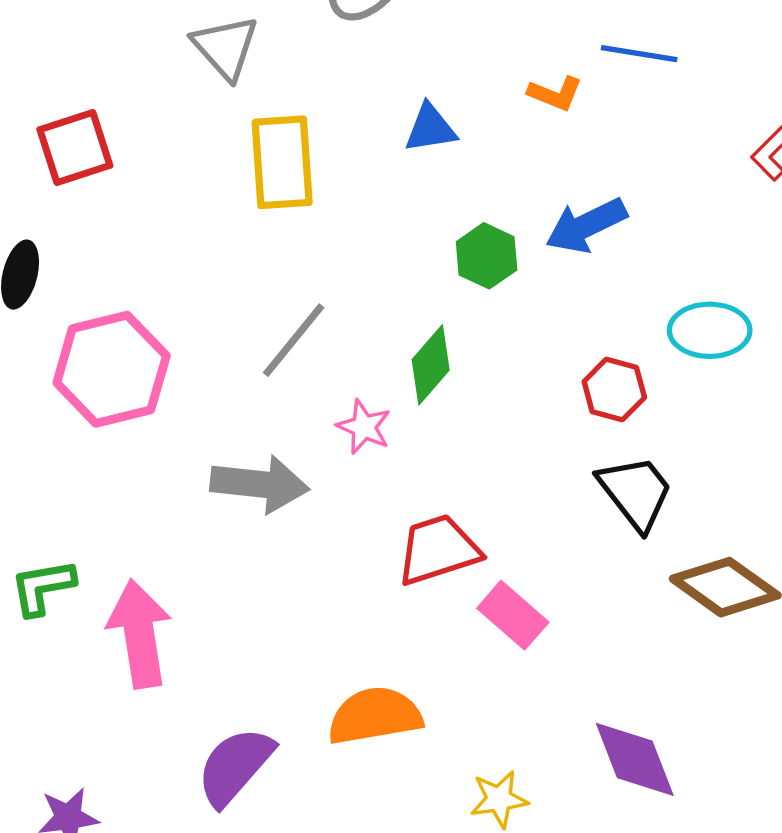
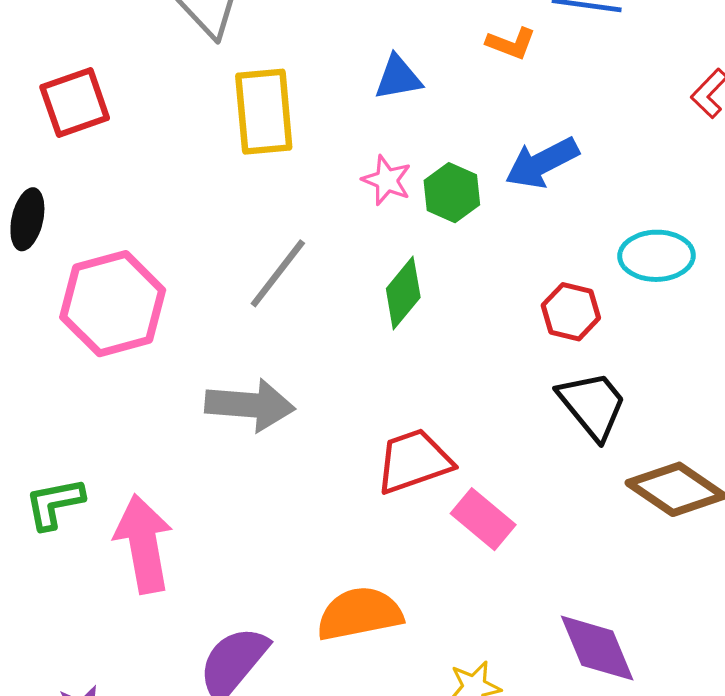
pink star: (364, 427) -> (387, 180), moved

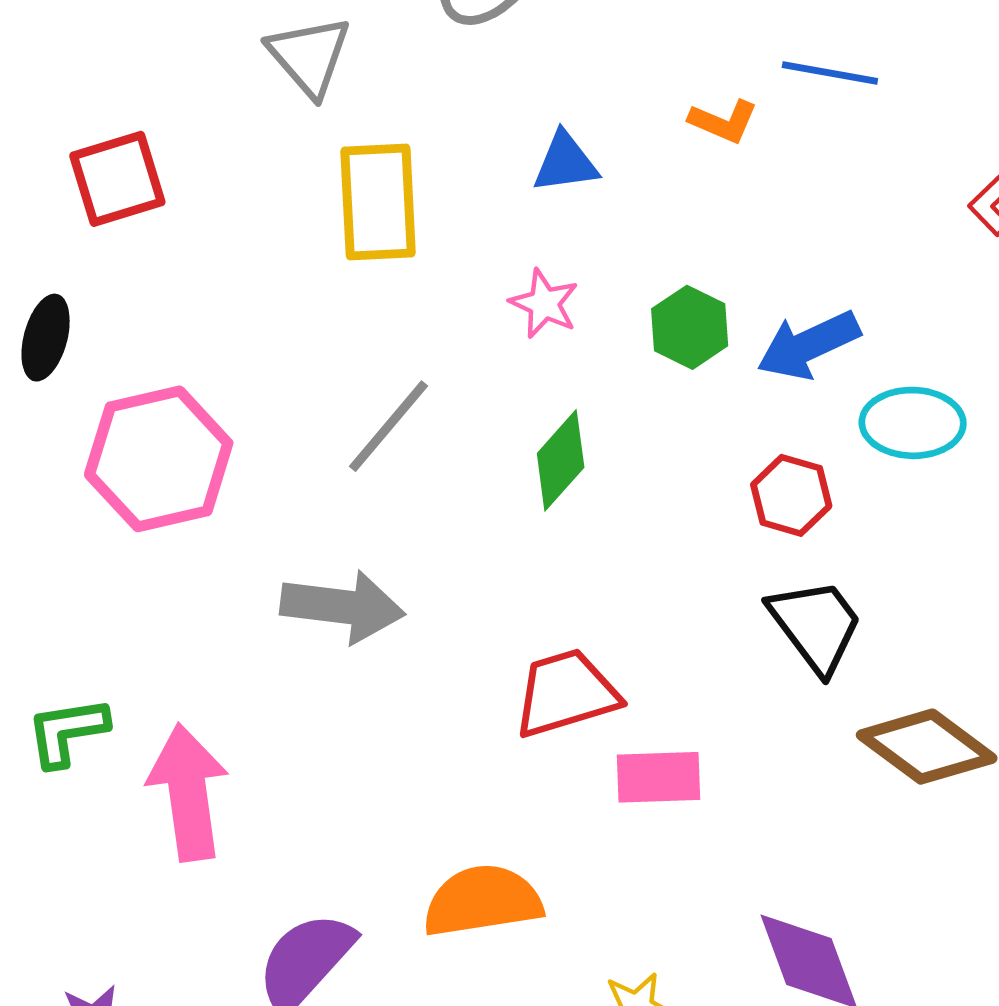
blue arrow: (542, 163) -> (808, 345), moved
green hexagon: (452, 193) -> (690, 327), moved
pink rectangle: (483, 519) -> (659, 777), turned -44

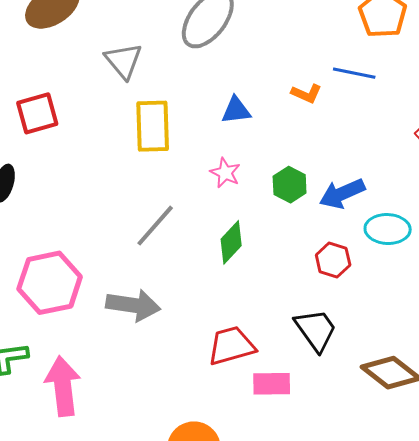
pink hexagon: (159, 459) -> (50, 283), moved
black trapezoid: (816, 625) -> (316, 330), moved

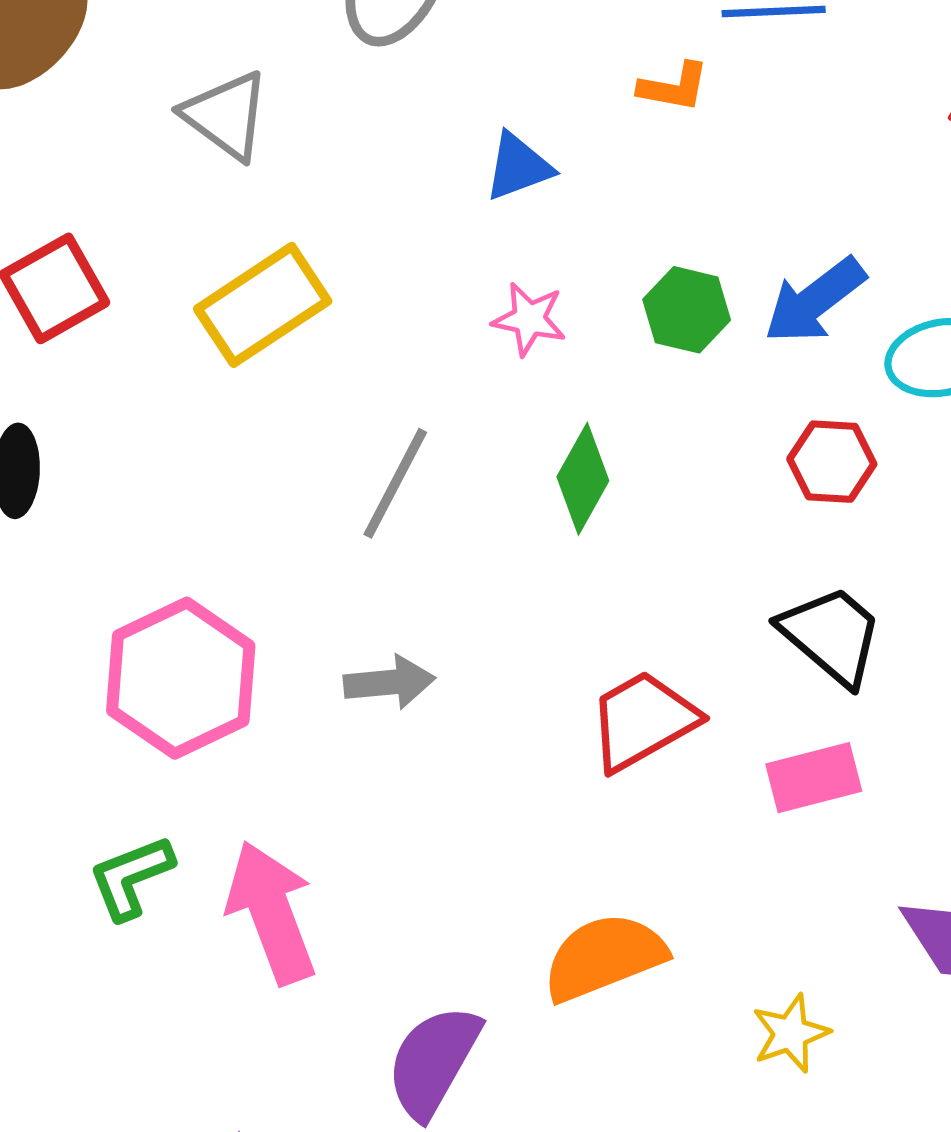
yellow rectangle: (153, 126) -> (263, 305), moved, turned 72
gray arrow: (133, 305) -> (389, 682), size x0.7
pink rectangle: (272, 384) -> (814, 778), moved

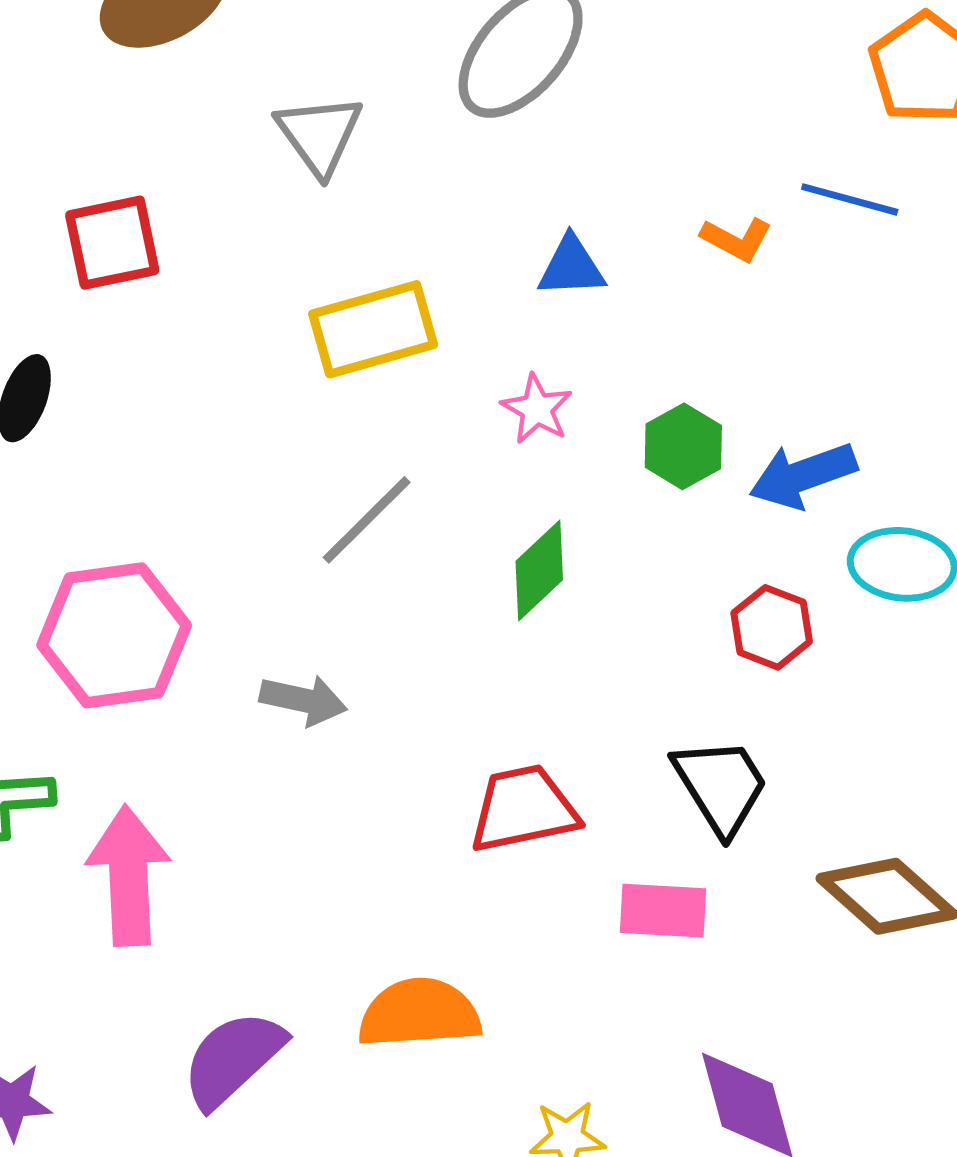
yellow rectangle: (263, 305) -> (373, 329), moved

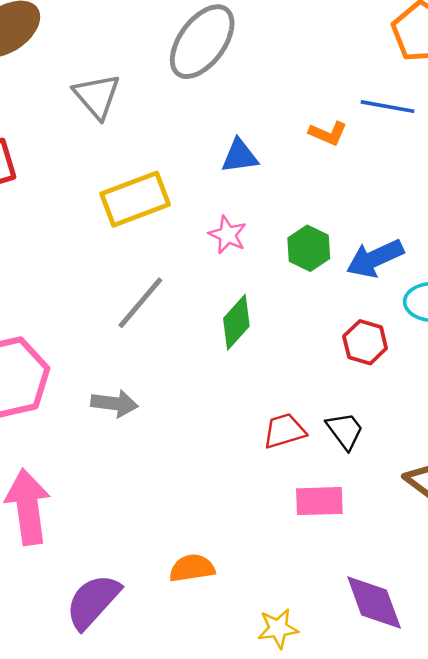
black trapezoid: (721, 786) -> (345, 431), size x0.7
red trapezoid: (524, 809) -> (284, 431), moved, size x0.7
orange semicircle: (419, 1013) -> (192, 568), size x0.7

